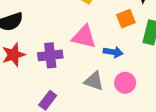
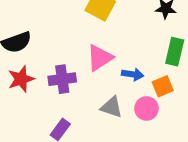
orange square: (126, 19) -> (163, 86), moved
pink triangle: (84, 37) -> (100, 58), turned -45

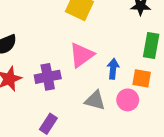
blue arrow: (133, 74) -> (113, 69), turned -90
orange square: (163, 86) -> (142, 78), turned 36

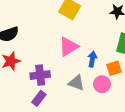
purple cross: (48, 77) -> (40, 75), moved
orange square: (142, 78) -> (114, 68), turned -32

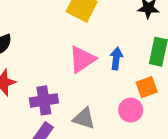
blue arrow: (92, 59) -> (116, 59), moved
gray triangle: (76, 83) -> (84, 118), moved

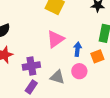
blue arrow: (116, 59) -> (77, 49), moved
pink circle: (131, 110) -> (79, 71), moved

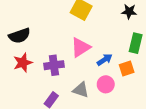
blue arrow: (77, 49) -> (105, 60), turned 48
purple cross: (31, 66) -> (54, 65), moved

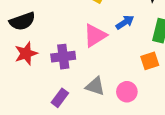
blue arrow: (105, 60) -> (125, 22), moved
pink circle: (106, 84) -> (127, 92), moved

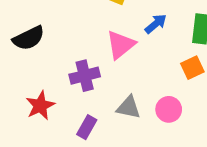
red star: (26, 53) -> (40, 106), moved

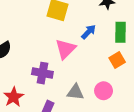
purple cross: (85, 76) -> (42, 73), turned 30

